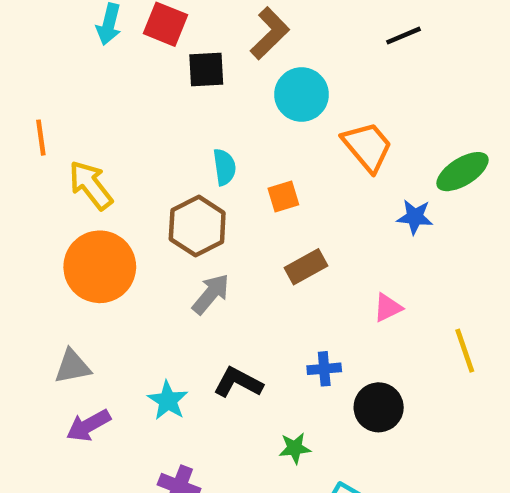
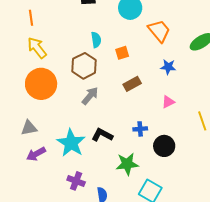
orange line: (41, 138) -> (31, 18), moved
blue star: (415, 217) -> (168, 67), moved
cyan star: (168, 401) -> (71, 143), size x1.6
green star: (295, 448) -> (127, 164), size x1.6

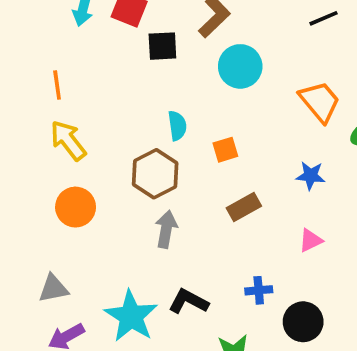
orange trapezoid: (159, 31) -> (320, 102), moved
orange circle: (41, 84) -> (76, 207), size x0.7
gray arrow: (90, 96) -> (166, 229), turned -30

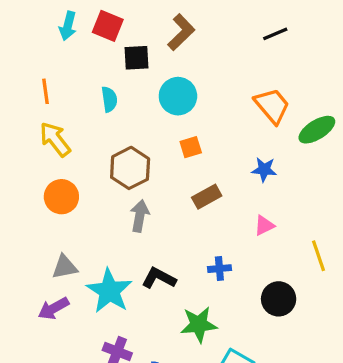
cyan circle: (240, 66) -> (178, 96), moved
cyan semicircle: (177, 126) -> (109, 99), moved
gray triangle: (53, 288) -> (65, 267), moved
black circle: (303, 322) -> (279, 299), moved

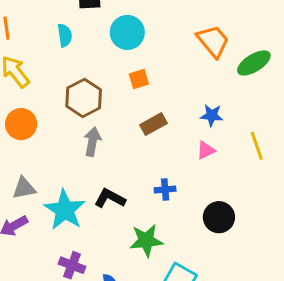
blue star: (264, 170) -> (212, 115), moved
yellow line: (318, 256) -> (257, 146), moved

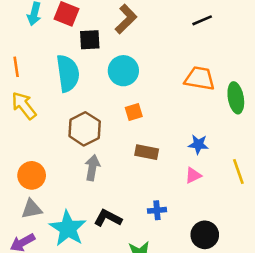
cyan semicircle: (65, 35) -> (68, 73), size x1.8
orange trapezoid: (213, 41) -> (200, 78), turned -40
green ellipse: (254, 63) -> (236, 98), turned -68
orange circle: (21, 124) -> (32, 175), moved
brown rectangle: (153, 124) -> (147, 152), turned 40

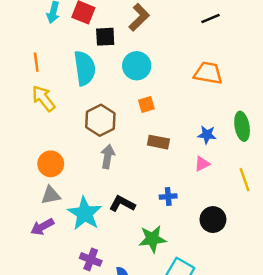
green ellipse: (236, 98) -> (242, 126), moved
yellow line: (238, 172) -> (244, 180), moved

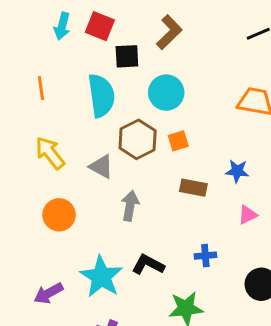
yellow arrow: (43, 98) -> (50, 153), moved
brown hexagon: (100, 120) -> (138, 139), moved
blue star: (207, 135) -> (237, 171), moved
gray triangle: (51, 195) -> (101, 167), moved, turned 40

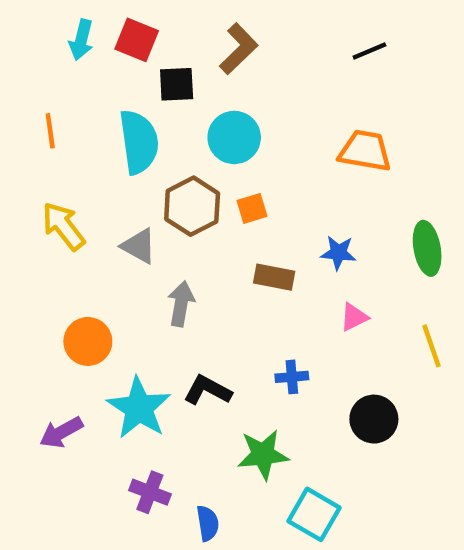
orange circle: (59, 215) -> (88, 341), moved

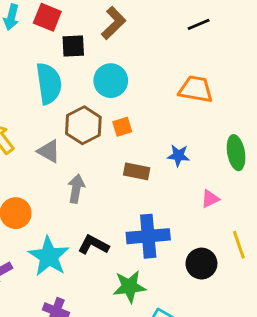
pink triangle: (354, 317) -> (210, 199), moved
yellow line: (432, 346) -> (239, 245), moved
blue cross: (292, 377) -> (148, 236), size x2.0

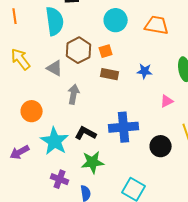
cyan circle: (111, 81) -> (116, 20), moved
brown rectangle: (137, 171) -> (110, 74), moved
green star: (129, 287) -> (93, 162), moved

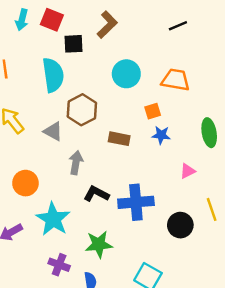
orange square: (106, 51) -> (153, 111), moved
black L-shape: (86, 133) -> (96, 194), moved

